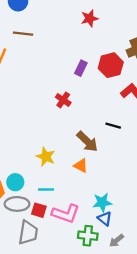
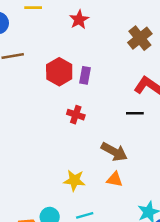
red hexagon: (111, 65) -> (59, 72), moved
black line: (113, 126) -> (135, 113), moved

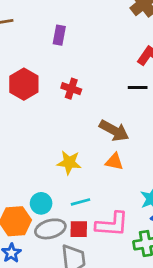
red hexagon: (59, 72) -> (24, 84), moved
purple rectangle: (85, 75) -> (59, 35), moved

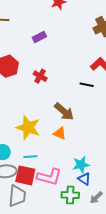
purple rectangle: (59, 35) -> (39, 37), turned 40
yellow star: (69, 163) -> (28, 128), size x1.4
red square: (79, 229) -> (25, 175), size x1.5

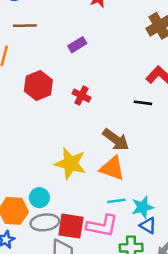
orange triangle: (60, 133) -> (112, 168), size x1.5
cyan line: (30, 157) -> (116, 201), moved

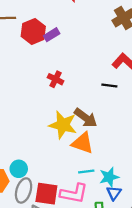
red hexagon: (38, 85) -> (33, 31), moved
yellow star: (70, 163) -> (63, 125), moved
gray ellipse: (45, 222) -> (24, 190), turned -65
blue triangle: (148, 225) -> (114, 193), turned 35

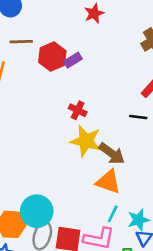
yellow star: (63, 125) -> (86, 141), moved
cyan circle: (19, 169) -> (37, 211), size x1.6
cyan line: (86, 172) -> (113, 214), turned -56

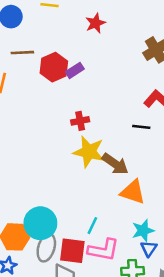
red cross: (78, 110) -> (80, 121), turned -36
orange triangle: (108, 182) -> (133, 192), moved
cyan line: (113, 214) -> (92, 226), moved

